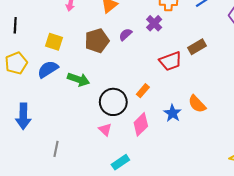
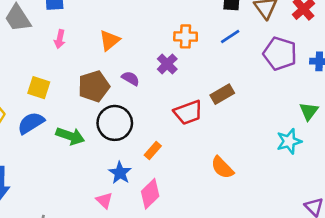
purple semicircle: (126, 35) -> (130, 78), turned 72
black circle: (113, 102) -> (115, 123), moved
blue star: (173, 113) -> (120, 173), moved

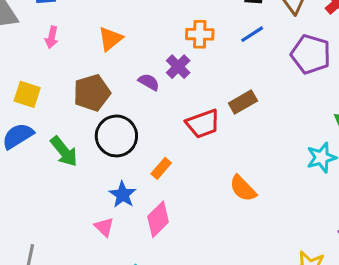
purple semicircle: (130, 78) -> (149, 82), moved
green arrow: (70, 136) -> (64, 151), turned 32

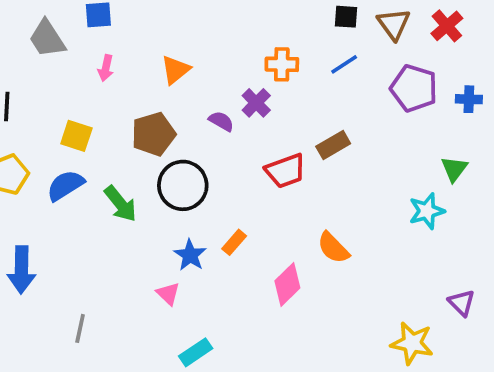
orange rectangle: (161, 168) -> (234, 242), moved
pink diamond: (158, 219) -> (287, 284), moved

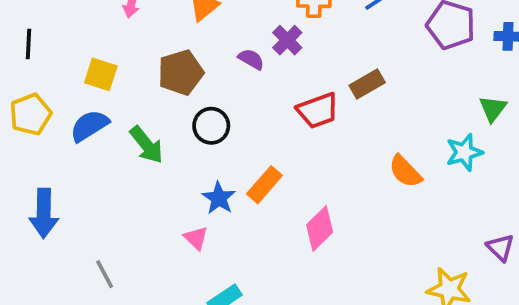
black circle: (183, 185) -> (211, 126), size x0.7
orange rectangle: (234, 242) -> (264, 185), size x1.4
orange semicircle: (333, 248) -> (405, 171), moved
gray line: (80, 328) -> (105, 274), turned -40

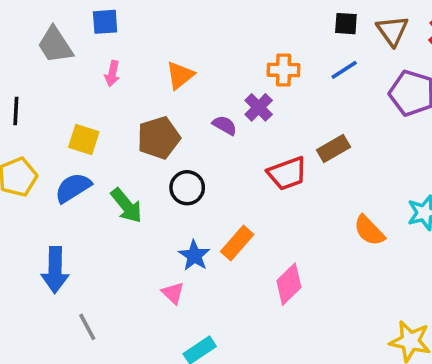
blue arrow: (44, 213) -> (55, 270), moved

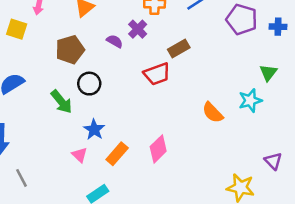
yellow square: (84, 140) -> (17, 29), moved
brown rectangle: (333, 148) -> (179, 48), moved
green arrow: (127, 206) -> (61, 102), moved
orange rectangle: (237, 243) -> (117, 154), moved

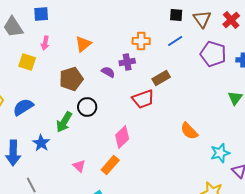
purple cross: (138, 29) -> (127, 62), turned 35
cyan star: (250, 100) -> (220, 153), moved
green arrow: (61, 102) -> (64, 122), turned 70
blue star: (94, 130) -> (41, 143), moved
pink diamond: (158, 149) -> (122, 137), moved

